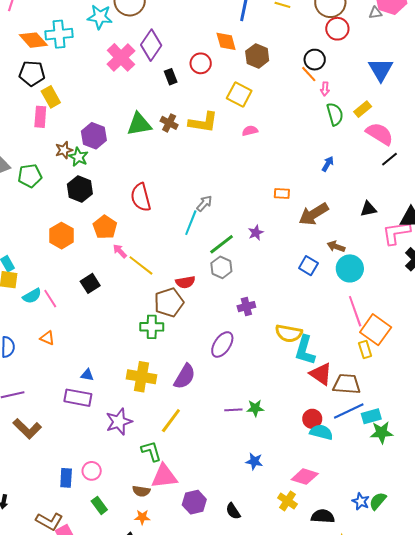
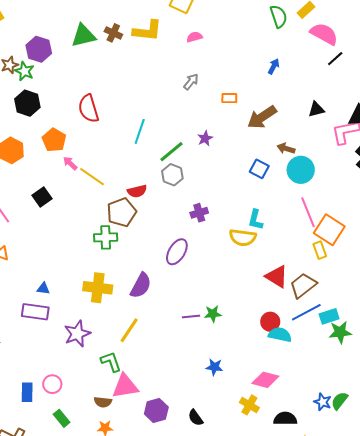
gray arrow: (204, 203) -> (191, 82), moved
cyan L-shape: (305, 350) -> (256, 220), moved, size x0.7
brown trapezoid: (347, 384) -> (303, 285), turned -40

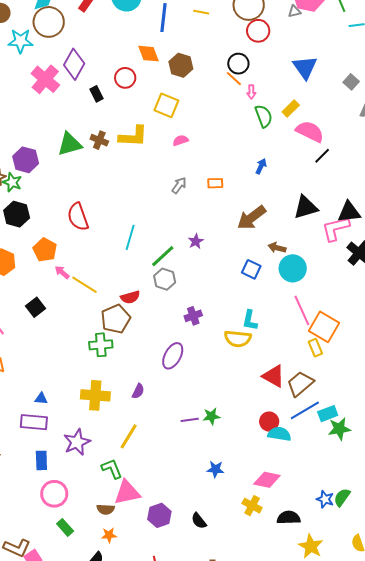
orange rectangle: (229, 98) -> (215, 183), moved
black triangle: (316, 109) -> (306, 207), size x1.5
purple semicircle: (141, 285) -> (138, 391), size x0.6
pink circle: (52, 384) -> (54, 494), size x1.4
blue rectangle: (27, 392) -> (41, 460), moved

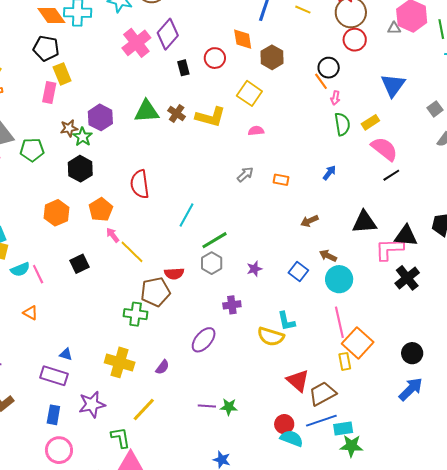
brown arrow: (252, 218) -> (309, 221), size x0.6
purple star: (196, 241) -> (254, 269), moved
cyan L-shape: (250, 320) -> (286, 321), turned -35

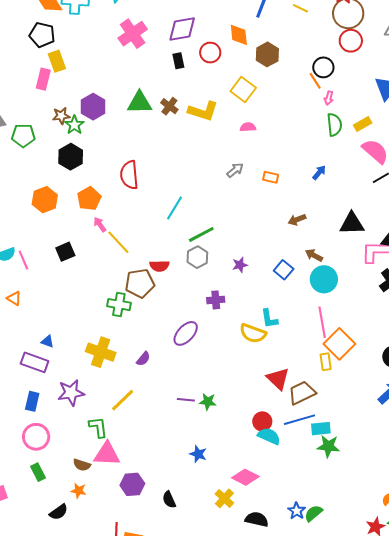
purple diamond: (168, 34) -> (182, 29), moved, turned 36

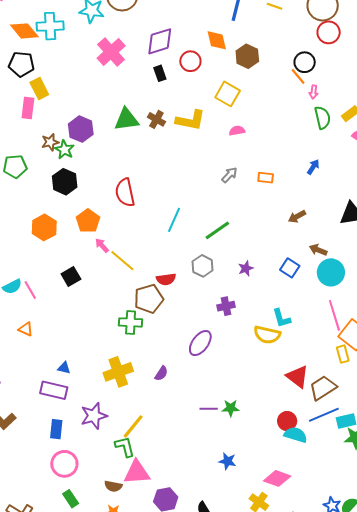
green line: (201, 234) -> (217, 230), moved
yellow cross: (101, 352) -> (118, 372), turned -32
yellow line: (123, 400) -> (133, 426), moved

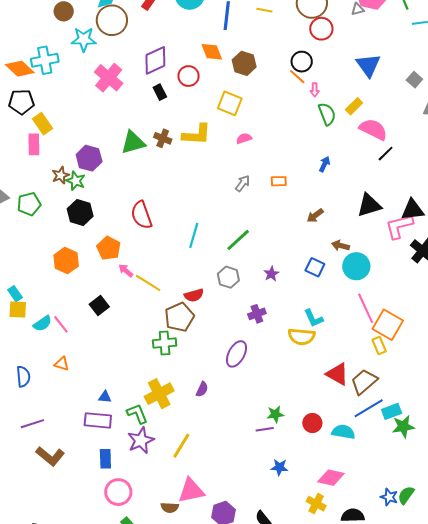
purple line: (209, 409) -> (265, 429), moved
red circle: (287, 421) -> (312, 423), moved
green L-shape: (125, 447) -> (137, 414), moved

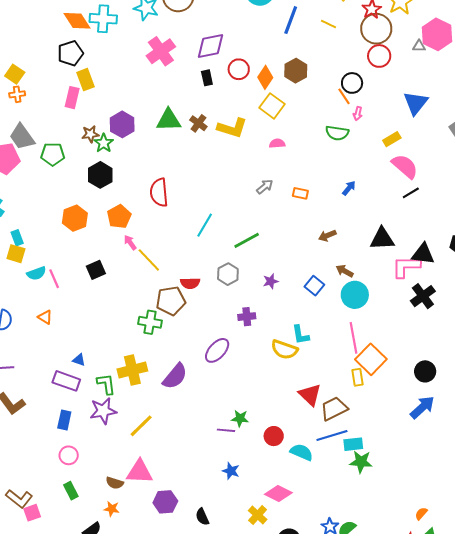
orange diamond: (212, 52) -> (265, 77), moved, turned 40
black pentagon: (21, 102) -> (70, 53), turned -30
green semicircle: (327, 114) -> (337, 133), moved, turned 105
purple semicircle: (202, 389) -> (175, 376), size x1.8
pink circle: (118, 492) -> (69, 455), size x0.7

